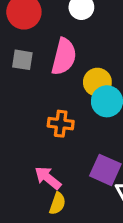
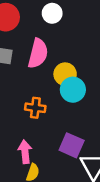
pink arrow: (48, 178) -> (25, 152), turned 45

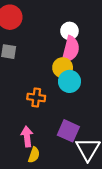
white circle: (52, 13) -> (69, 31), moved
pink semicircle: (38, 53) -> (71, 49), moved

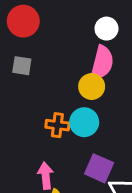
white circle: (69, 31) -> (106, 29), moved
cyan circle: (69, 81) -> (84, 122), moved

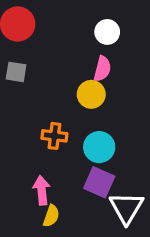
pink semicircle: (102, 63) -> (102, 69), size x0.7
cyan circle: (84, 122) -> (99, 147), moved

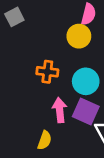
gray square: (16, 72) -> (14, 17), turned -36
pink arrow: (42, 190) -> (60, 110), moved

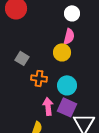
gray square: (14, 17) -> (22, 58), moved, turned -32

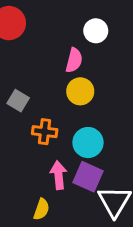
pink semicircle: (69, 36) -> (74, 60), moved

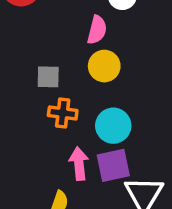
gray square: (18, 101) -> (48, 77), moved, turned -30
purple square: (88, 177) -> (113, 165), turned -36

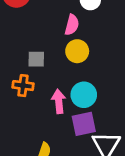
orange cross: (63, 113) -> (23, 86), moved
pink arrow: (79, 164) -> (59, 101), moved

